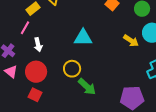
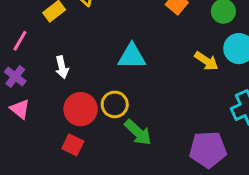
pink line: (25, 28) -> (20, 41), moved
red circle: (36, 72) -> (81, 109), moved
red square: (35, 95) -> (73, 145), moved

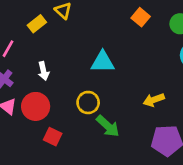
yellow arrow: (206, 61) -> (154, 100), moved, turned 126
red circle: (81, 109) -> (36, 106), moved

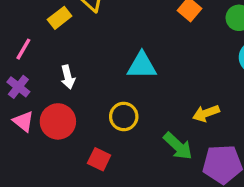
green arrow: (108, 126) -> (178, 146), moved
red square: (53, 137) -> (99, 159), moved

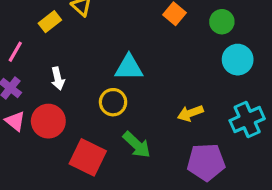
yellow circle: (124, 117) -> (113, 102), moved
green arrow: (178, 146) -> (137, 145), moved
red square: (99, 159) -> (88, 157), size x1.6

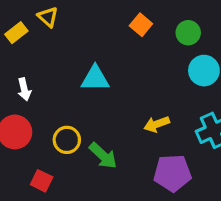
yellow circle: (113, 102) -> (67, 140), moved
red square: (88, 157) -> (42, 181), moved, size x0.6

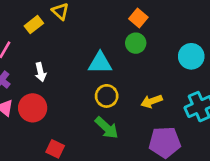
green circle: (188, 33) -> (136, 43), moved
yellow circle: (67, 140) -> (107, 96), moved

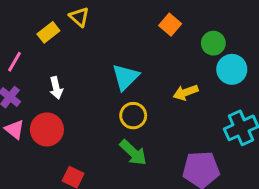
green circle: (136, 43) -> (213, 43), moved
cyan triangle: (100, 63) -> (125, 77), turned -45
yellow arrow: (152, 101) -> (186, 92), moved

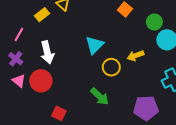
white arrow: (56, 88) -> (47, 52), size x1.5
yellow circle: (133, 116) -> (111, 67), moved

